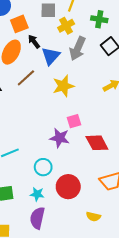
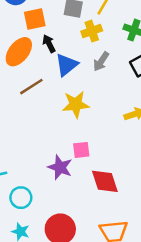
gray arrow: (78, 48) -> (101, 61), size x0.7
cyan circle: (43, 167) -> (21, 198), moved

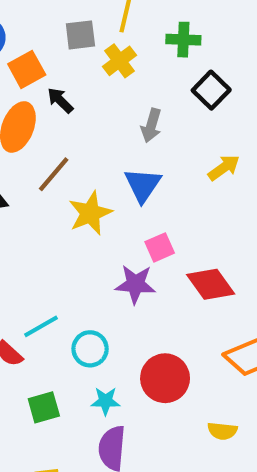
gray arrow: (101, 61) -> (151, 125), moved
blue triangle: (66, 65) -> (143, 185), moved
yellow star: (76, 104) -> (90, 213), moved

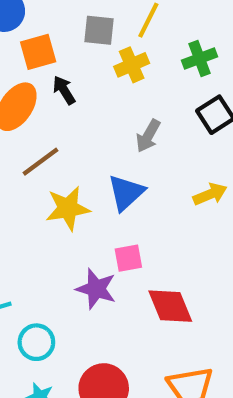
green cross: (183, 40) -> (200, 59), turned -36

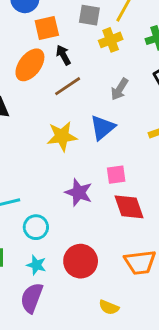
brown line: (41, 162) -> (68, 86), moved
pink square: (128, 258) -> (116, 175), moved

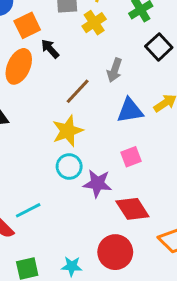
brown line: (68, 86) -> (78, 91), moved
blue triangle: (102, 128) -> (130, 111), moved, turned 44
red diamond: (129, 207) -> (132, 209), moved
cyan circle: (36, 227) -> (69, 167), moved

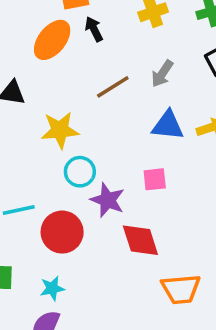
yellow star: (68, 131) -> (60, 130), moved
red circle: (115, 252) -> (62, 232), moved
cyan star: (72, 266) -> (52, 288), turned -30

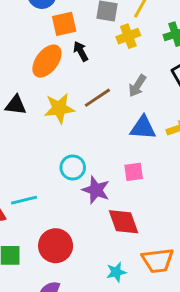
yellow star: (60, 130) -> (59, 108), moved
red circle: (62, 232) -> (56, 246), moved
cyan star: (52, 288) -> (116, 272), moved

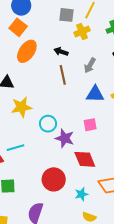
orange square: (64, 24) -> (18, 27), moved, turned -36
black arrow: (81, 51) -> (61, 52), moved, turned -40
brown line: (97, 98) -> (63, 75), turned -66
yellow star: (59, 108) -> (21, 107), moved
red circle: (56, 246) -> (54, 179), moved

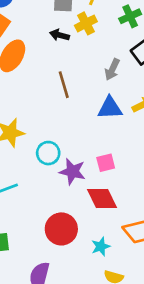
black arrow: (61, 52) -> (60, 35), moved
gray arrow: (90, 65) -> (112, 69), moved
pink square: (90, 125) -> (106, 163), moved

